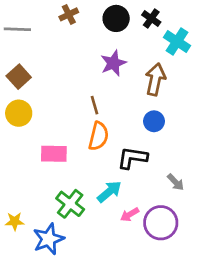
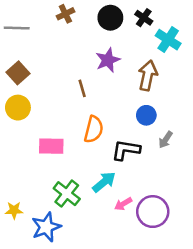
brown line: (94, 105) -> (82, 88), moved
gray arrow: (176, 182) -> (166, 140), moved, turned 78

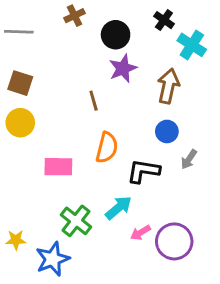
black circle: (110, 18) -> (116, 35), moved
brown square: (18, 73) -> (20, 83), turned -30

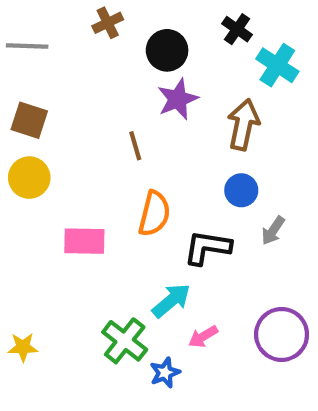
green cross: (76, 221) -> (125, 341), moved
purple circle: (174, 241) -> (282, 334), moved
blue star: (53, 259) -> (165, 373), moved, size x0.6

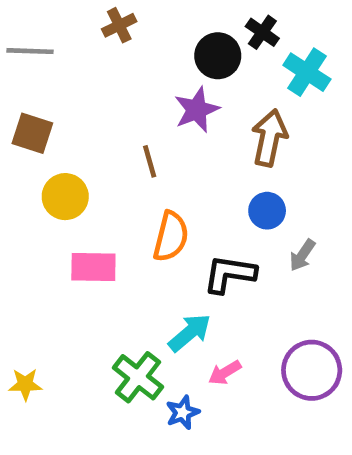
black circle: (167, 50) -> (218, 56), moved
yellow circle: (29, 178) -> (65, 197), moved

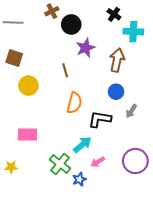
black circle: (218, 56) -> (71, 24), moved
cyan cross: (307, 72) -> (133, 32), turned -30
pink rectangle: (93, 267) -> (27, 134), moved

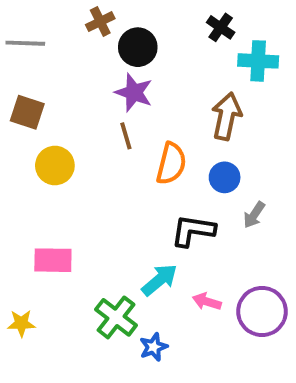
purple star: (85, 48) -> (134, 93), moved, turned -30
orange semicircle: (74, 103) -> (171, 164), moved
pink arrow: (98, 162) -> (207, 302), moved, turned 48

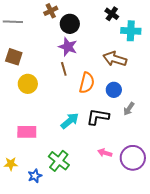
brown arrow: (227, 116) -> (115, 59), turned -85
cyan arrow: (159, 280) -> (70, 121), moved
blue star: (154, 347) -> (35, 176), moved

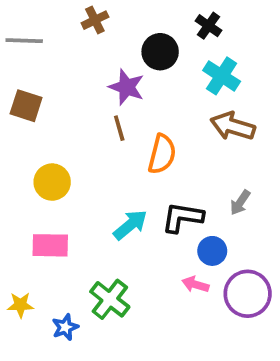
black circle: (70, 24) -> (160, 52), moved
cyan cross: (131, 31) -> (222, 76), moved, turned 30
brown arrow: (115, 59) -> (233, 126), moved
yellow circle: (28, 84) -> (52, 182), moved
blue circle: (114, 90) -> (212, 251), moved

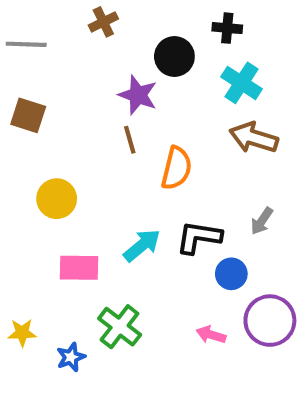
black cross: (209, 26) -> (227, 28), turned -30
pink rectangle: (50, 245) -> (79, 268), moved
pink arrow: (195, 284) -> (211, 335), moved

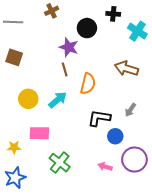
cyan cross: (241, 83) -> (137, 31), moved
cyan arrow: (142, 245) -> (58, 100), moved
yellow star: (22, 333) -> (14, 147), moved
blue star: (71, 357) -> (15, 178), moved, size x1.5

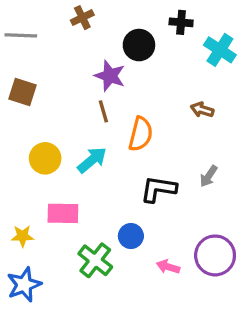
brown arrow: (126, 68) -> (202, 110), size x0.6
blue circle: (115, 136) -> (131, 236), moved

